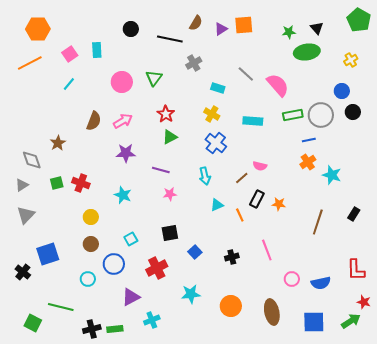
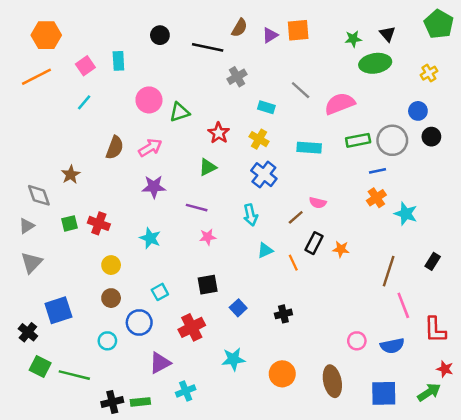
green triangle: (154, 78) -> (180, 112), moved, turned 36
pink semicircle: (278, 85) -> (340, 104), turned -70
red star: (166, 114) -> (219, 133), moved
pink line: (267, 250) -> (403, 305), moved
green square: (33, 323) -> (40, 367), moved

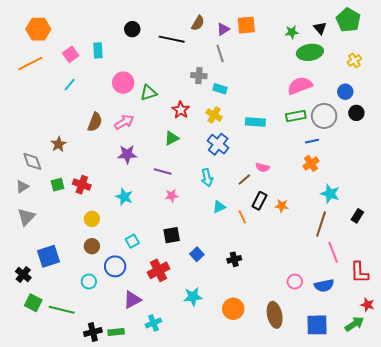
green pentagon: (439, 24) -> (348, 20), moved
gray cross: (237, 77) -> (199, 76), moved, turned 35
gray line: (301, 90) -> (220, 53), moved, turned 30
pink semicircle: (340, 104) -> (300, 86), moved
cyan star: (406, 214) -> (330, 194), moved

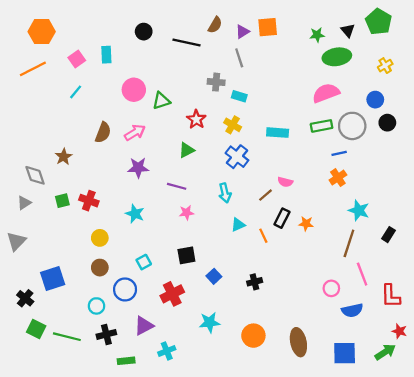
gray triangle: (26, 217) -> (16, 241), moved
pink circle: (295, 282) -> (331, 288), moved
black cross: (93, 332) -> (106, 334), moved

